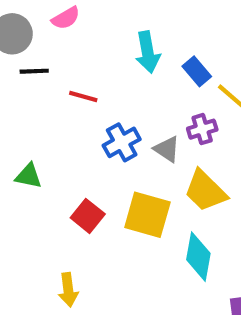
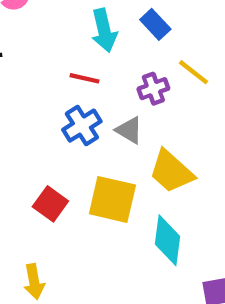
blue rectangle: (197, 71) -> (155, 24), moved
red line: (83, 97) -> (84, 78), moved
purple cross: (202, 129) -> (153, 89), moved

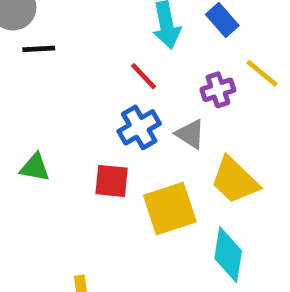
red line: (84, 78) -> (144, 76), turned 32
yellow square: (112, 199) -> (170, 209), turned -33
red square: (50, 204) -> (112, 181), moved, turned -32

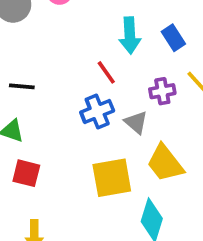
black line: (39, 49) -> (22, 86), moved
red square: (112, 181) -> (26, 173), moved

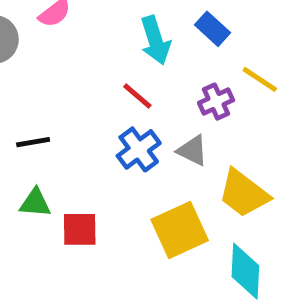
red square: (26, 173) -> (80, 229), moved

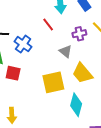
blue cross: (139, 149) -> (23, 44), moved, turned -30

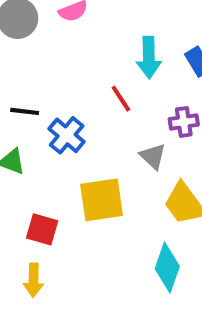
red square: (13, 73) -> (42, 229), moved
yellow square: (53, 82) -> (102, 200), moved

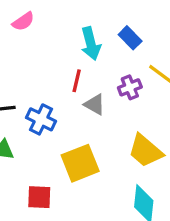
red line: (121, 99) -> (77, 81), turned 60
gray triangle: (153, 156) -> (95, 104), moved

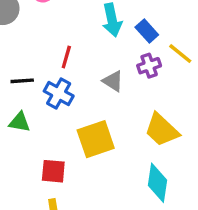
blue rectangle: (130, 38) -> (147, 31), moved
red line: (77, 81) -> (66, 57), moved

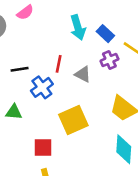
red line: (66, 57) -> (59, 64), moved
black line: (22, 81) -> (20, 69), moved
blue cross: (59, 93) -> (42, 87), turned 30

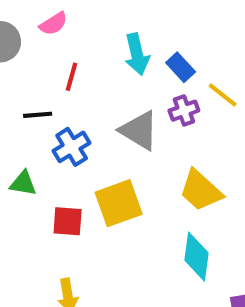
red line: (59, 64) -> (72, 77), moved
gray triangle: (83, 74) -> (139, 130), size x1.5
red square: (43, 147) -> (68, 221), moved

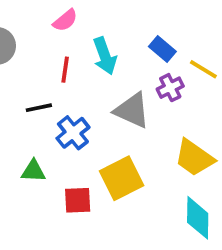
pink semicircle: (53, 24) -> (65, 20), moved
cyan arrow: (137, 54) -> (105, 56), moved

